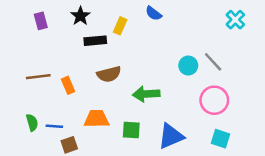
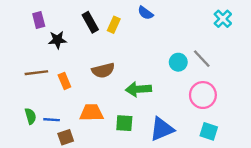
black star: (80, 16) -> (57, 40), moved, turned 30
black rectangle: (95, 41) -> (90, 22), moved, turned 66

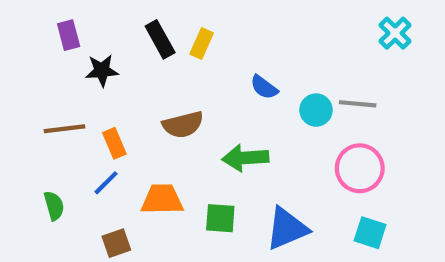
blue semicircle: (145, 13) -> (264, 87), moved
gray line: (202, 59) -> (358, 104), turned -42
blue line: (52, 120) -> (106, 183), moved, turned -49

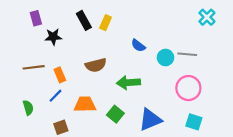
green square: (220, 218) -> (115, 114), turned 35

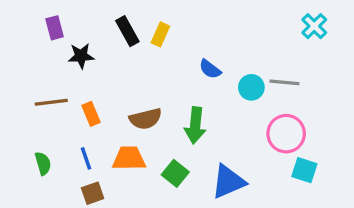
brown semicircle: (96, 65) -> (146, 119), moved
green arrow: (128, 83) -> (195, 125), turned -80
blue line: (55, 96) -> (86, 158), moved, turned -64
cyan square: (194, 122) -> (304, 170), moved

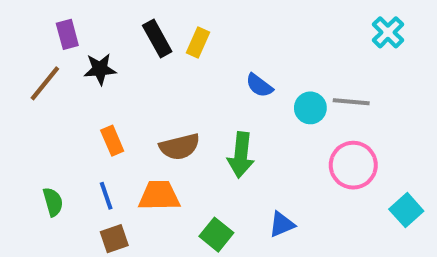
brown line: (51, 102) -> (45, 83), moved, turned -44
cyan square: (304, 170) -> (406, 210), moved, turned 30
green square: (175, 173) -> (216, 235), moved
blue triangle: (228, 182) -> (282, 224), size x0.6

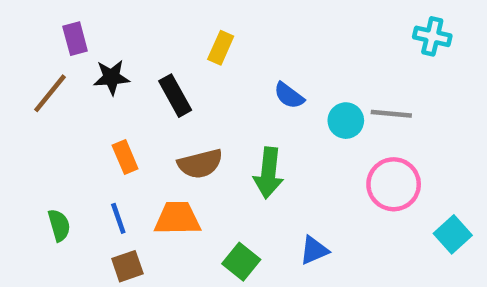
cyan cross: (388, 32) -> (432, 36), turned -32
black rectangle: (157, 38) -> (175, 96), moved

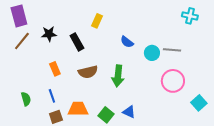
purple rectangle: (75, 39) -> (19, 16), moved, size x1.5
orange trapezoid: (177, 218) -> (78, 109), moved
blue triangle: (314, 250) -> (129, 112), moved, turned 48

